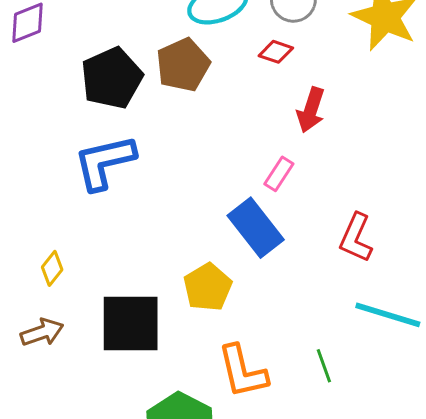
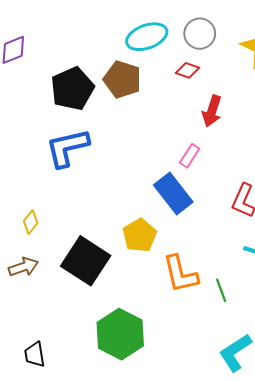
brown pentagon: (183, 65) -> (122, 79), turned -30
black square: (131, 324) -> (86, 261), turned 33
orange L-shape: (243, 371) -> (180, 274), moved

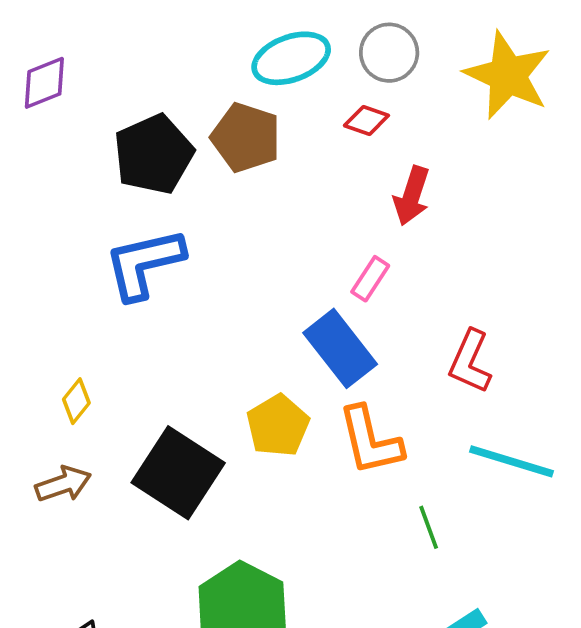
orange L-shape: (180, 274) -> (370, 441), moved

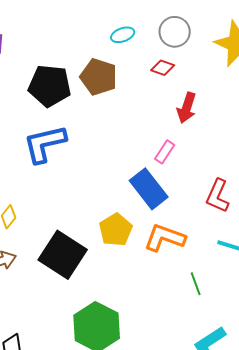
cyan ellipse: (291, 58) -> (123, 35), size x0.6
black pentagon: (154, 154) -> (50, 86), turned 30
orange L-shape: (370, 441) -> (165, 238), turned 123

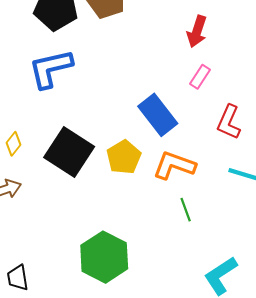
pink rectangle: (165, 152) -> (200, 77), moved
black square: (63, 255) -> (69, 152), moved
green line: (196, 284) -> (186, 210), moved

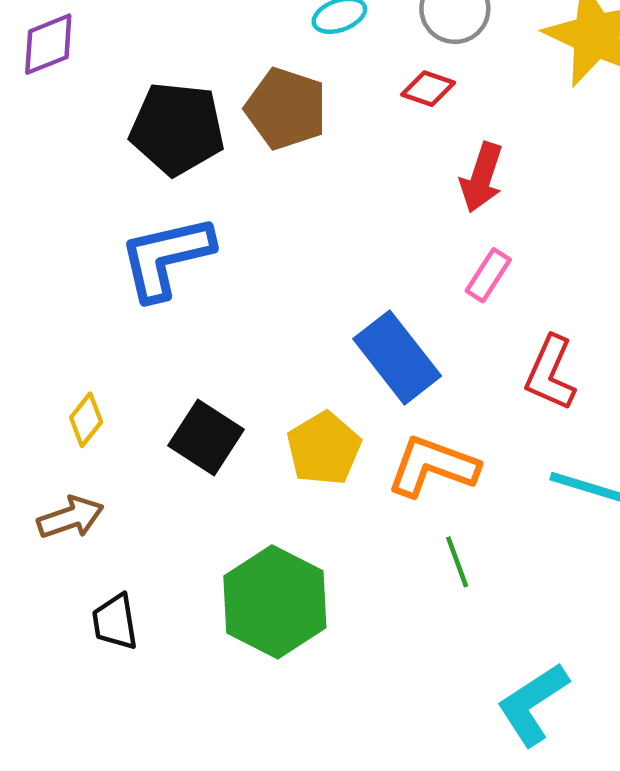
black square: (69, 152) -> (206, 437), size x0.7
green hexagon: (104, 257) -> (275, 602), moved
black trapezoid: (18, 278) -> (115, 622), moved

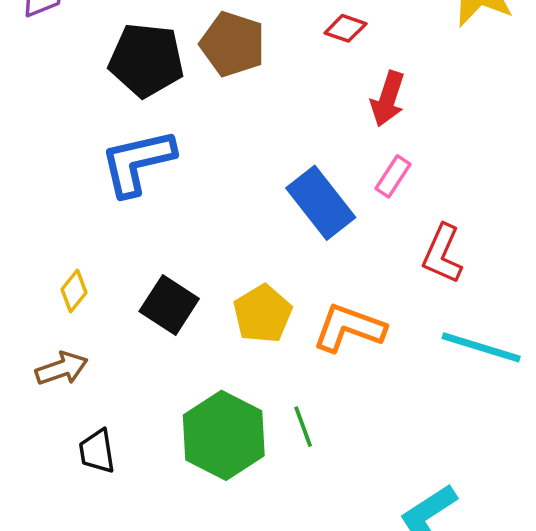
blue rectangle: (397, 357) -> (321, 203), moved
green line: (457, 562) -> (303, 427), moved

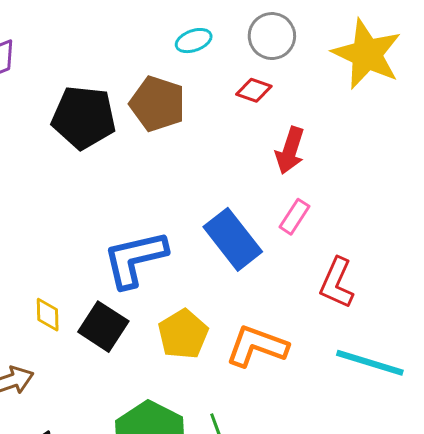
blue L-shape: (137, 162) -> (135, 259), moved
yellow diamond: (74, 291) -> (48, 315), moved, turned -40

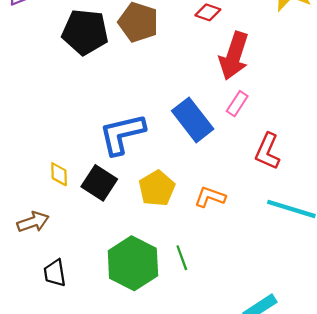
red arrow: (290, 150) -> (234, 56), size x1.4
orange L-shape: (257, 346) -> (210, 197), size x0.7

